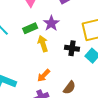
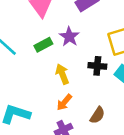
yellow arrow: (43, 44) -> (62, 74), moved

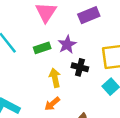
black cross: (97, 66) -> (80, 67), moved

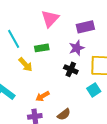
purple star: (67, 45) -> (77, 48), moved
yellow arrow: (55, 78) -> (26, 65), moved, turned 140

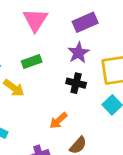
orange arrow: (42, 96) -> (58, 121), moved

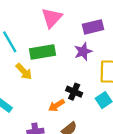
green rectangle: (32, 61) -> (43, 52), size x1.5
black cross: (76, 83) -> (74, 92), moved

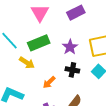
purple star: (83, 52) -> (70, 47), moved
orange arrow: (56, 105) -> (49, 82), moved

